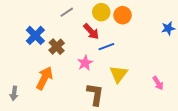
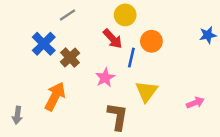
gray line: (67, 12) -> (68, 15), moved
orange circle: (123, 15) -> (151, 41), moved
blue line: (106, 47) -> (131, 58), turned -56
pink arrow: (158, 83) -> (195, 103), turned -80

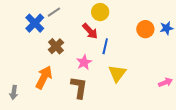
orange circle: (151, 41) -> (145, 29), moved
blue cross: (44, 44) -> (35, 23), moved
pink arrow: (195, 103) -> (165, 82), moved
brown L-shape: (118, 116) -> (79, 87), moved

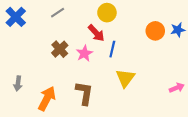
blue cross: (35, 23) -> (16, 17), moved
pink star: (84, 62) -> (84, 53), moved
orange arrow: (44, 77) -> (47, 98), moved
gray arrow: (14, 92) -> (18, 83), moved

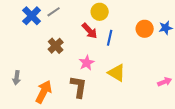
blue cross: (16, 17) -> (32, 16), moved
blue line: (112, 49) -> (110, 38), moved
pink star: (84, 53) -> (87, 63), moved
yellow triangle: (125, 78) -> (117, 73), turned -36

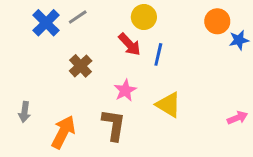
orange circle: (145, 29) -> (217, 21), moved

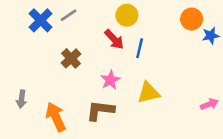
yellow triangle: (168, 105) -> (148, 93), turned -45
brown L-shape: (114, 125) -> (100, 110), turned -92
orange arrow: (63, 132) -> (56, 117), turned -52

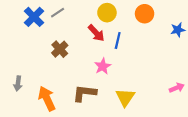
orange circle: (192, 19) -> (145, 14), moved
pink star: (110, 80) -> (103, 66), moved
yellow triangle: (148, 93) -> (125, 97), moved, turned -42

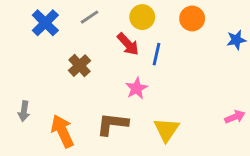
gray line: (58, 13) -> (89, 17), moved

